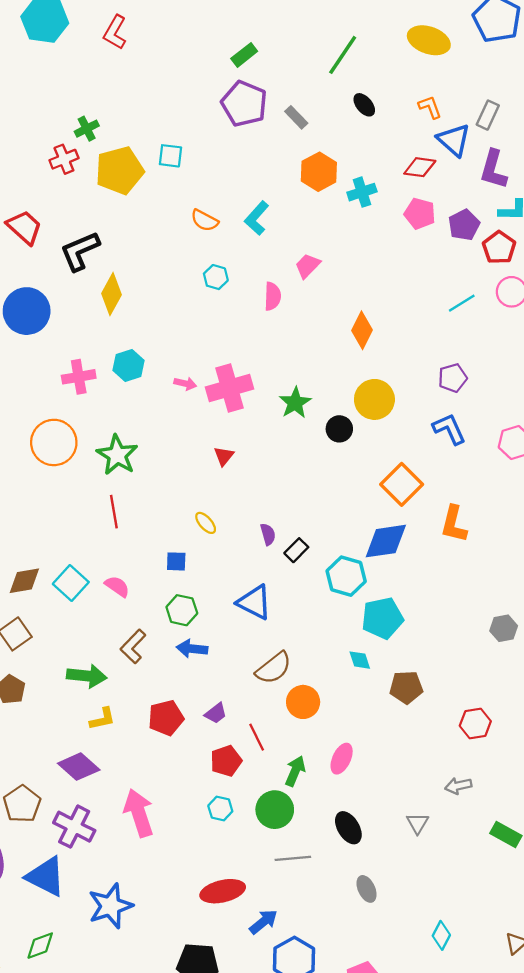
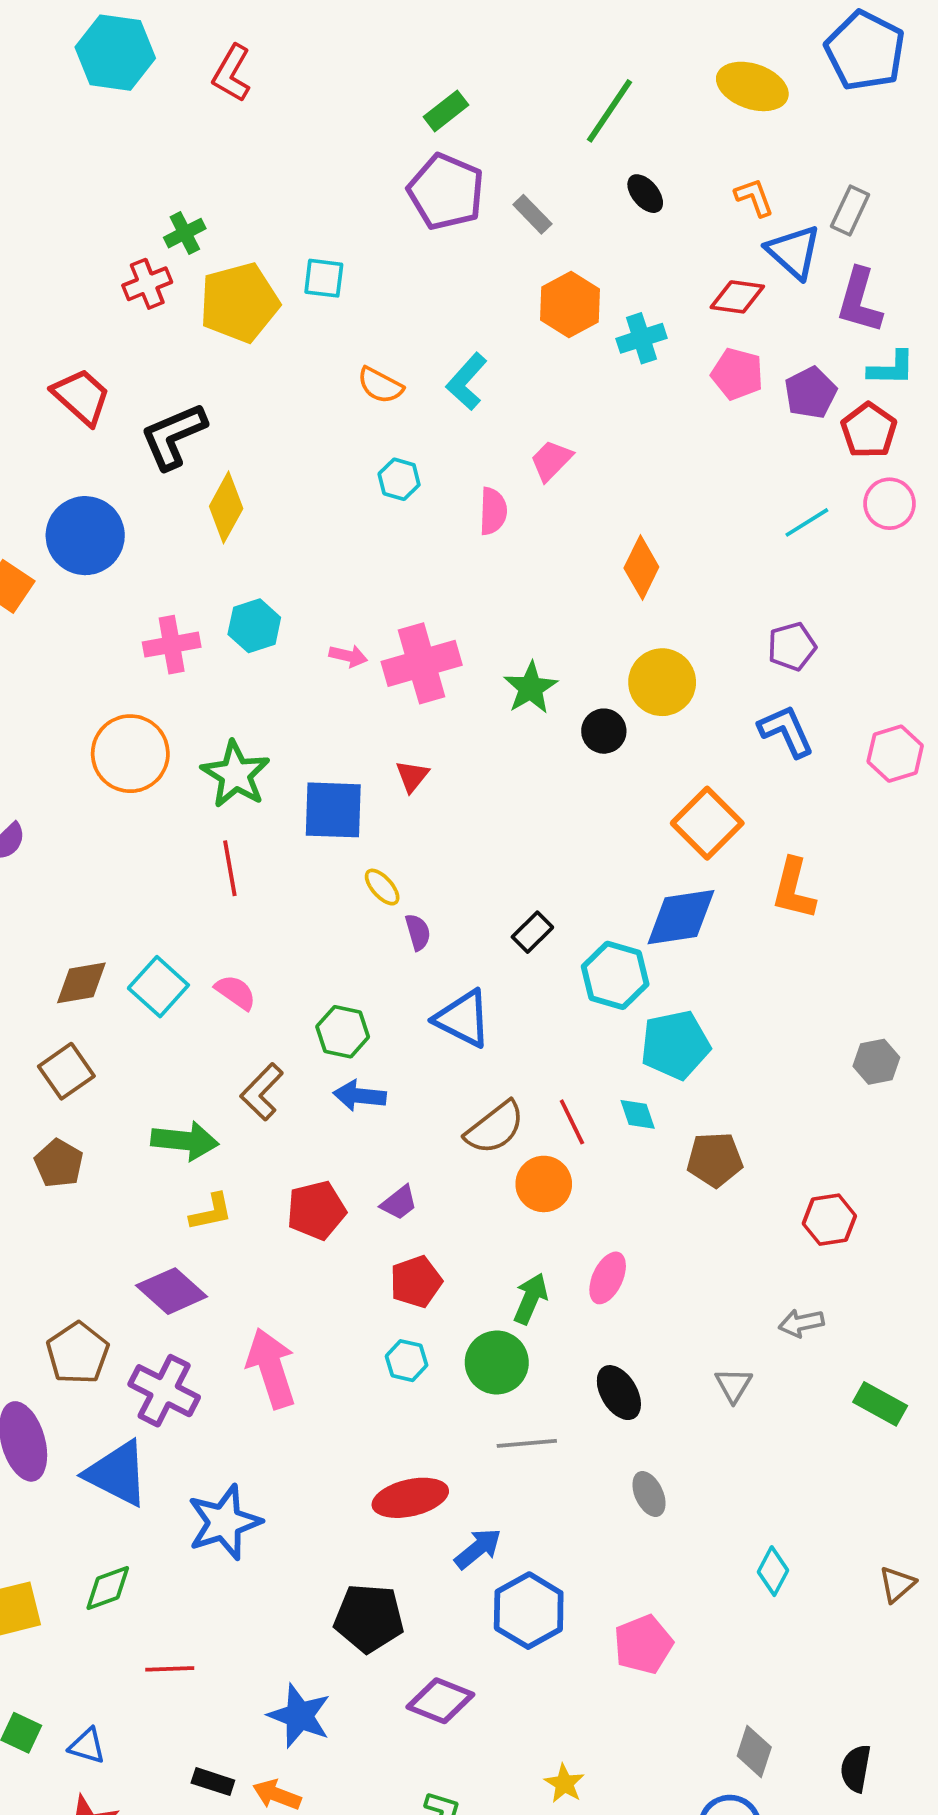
purple semicircle: (268, 534) -> (418, 932), moved
blue square: (176, 561) -> (333, 810), moved, size x1.8
red line: (257, 737) -> (572, 1122), moved

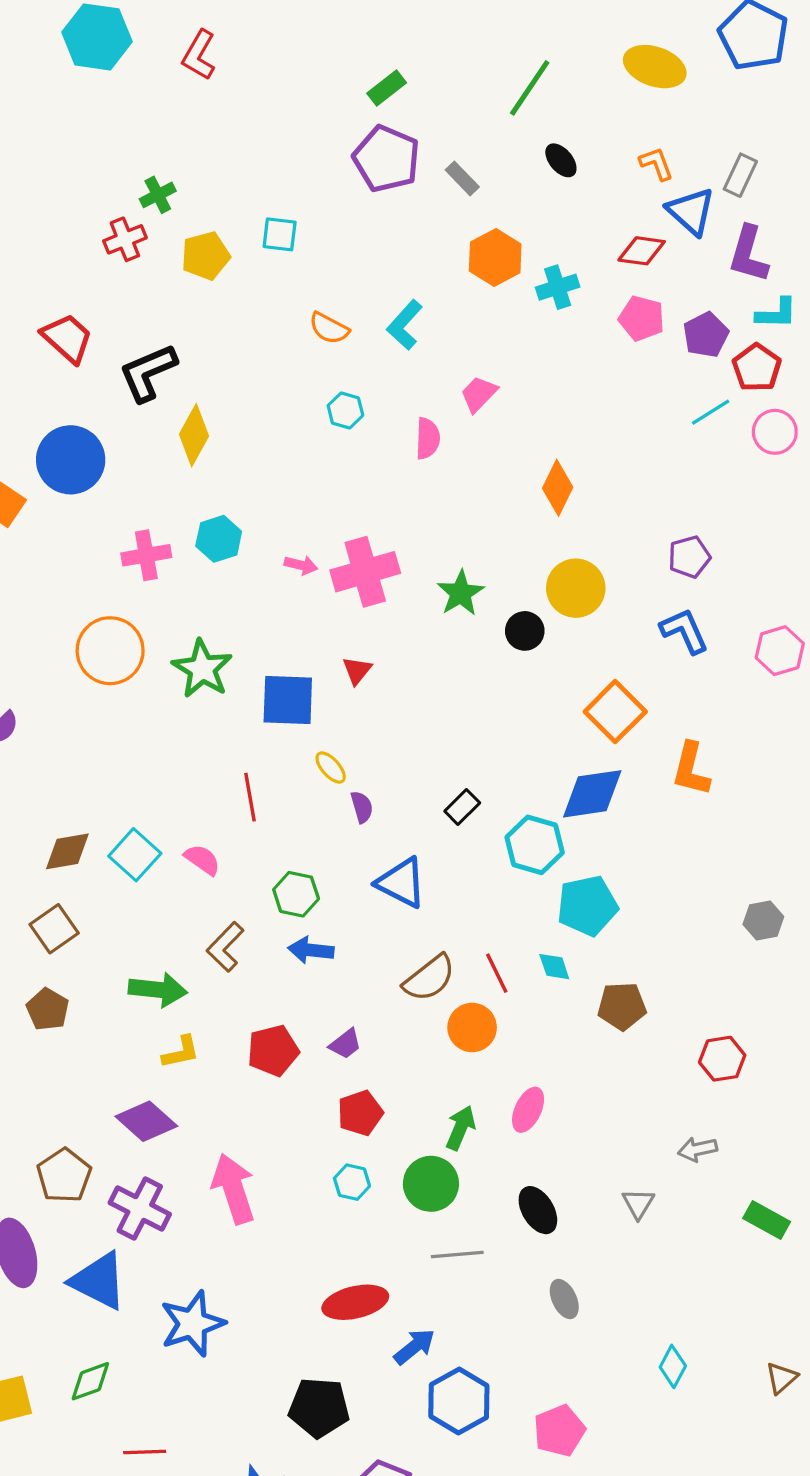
yellow pentagon: (239, 303) -> (206, 256), size x0.7
cyan line: (807, 522) -> (711, 412), moved
red line: (230, 868) -> (250, 797), moved

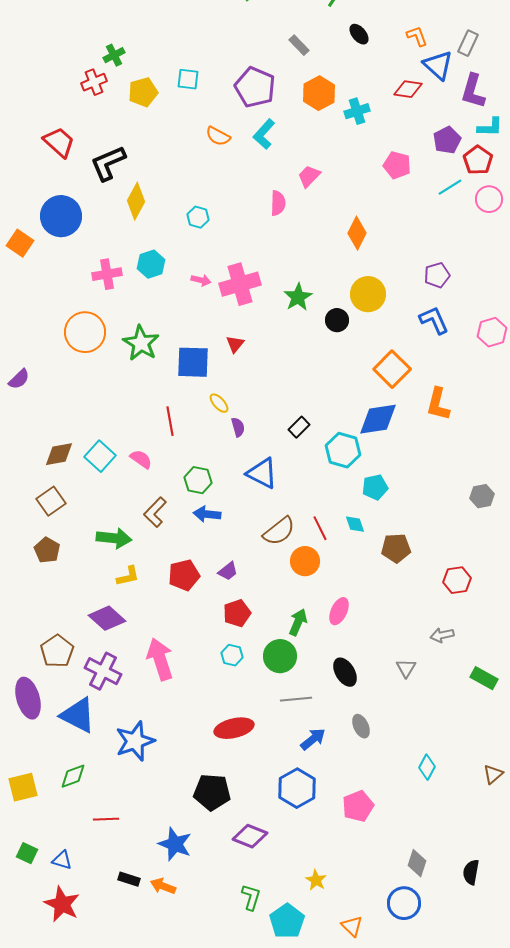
purple pentagon: (387, 159) -> (255, 87), moved
pink pentagon: (642, 318) -> (397, 165), moved
cyan hexagon: (345, 410) -> (198, 217), moved
cyan pentagon: (587, 906) -> (375, 487), size x0.7
blue arrow: (415, 1347) -> (313, 739), moved

